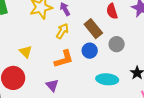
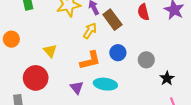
brown rectangle: (93, 29) -> (112, 20), moved
gray circle: (117, 44) -> (146, 60), moved
cyan ellipse: (107, 79) -> (105, 84), moved

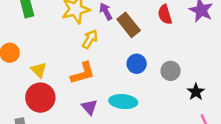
yellow arrow: (90, 31) -> (90, 39), moved
yellow triangle: (50, 51) -> (39, 70), moved
orange L-shape: (90, 60) -> (83, 73), moved

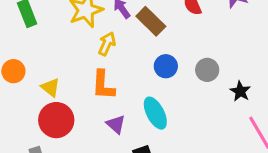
orange L-shape: (83, 73) -> (103, 85), turned 116
cyan ellipse: (123, 102) -> (155, 113), turned 64

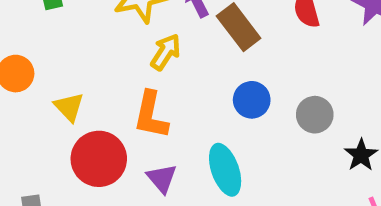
red circle: (56, 120) -> (99, 159), moved

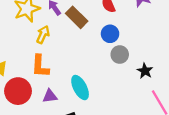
blue circle: (252, 100) -> (110, 34), moved
purple triangle: (162, 178) -> (50, 96), turned -49

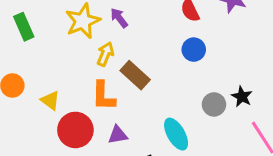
brown rectangle: (77, 17) -> (135, 75), moved
gray circle: (120, 55) -> (214, 104), moved
cyan ellipse: (80, 88) -> (176, 134), moved

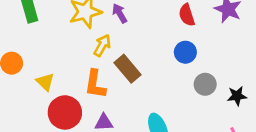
black star: (242, 97) -> (237, 96), moved, turned 30
gray circle: (214, 104) -> (205, 84), moved

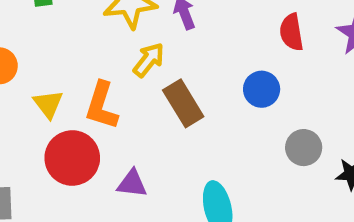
blue circle: (185, 52) -> (262, 89), moved
orange L-shape: (95, 84) -> (102, 106), moved

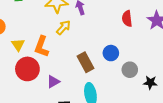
blue circle: (262, 89) -> (111, 53), moved
brown rectangle: (183, 103) -> (86, 62), moved
purple triangle: (132, 184) -> (53, 82), turned -40

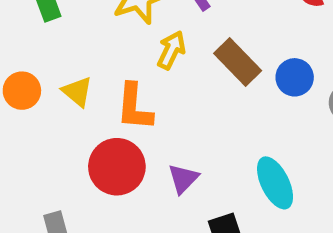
yellow triangle: (18, 45) -> (77, 92), moved
brown rectangle: (86, 62) -> (238, 62), moved

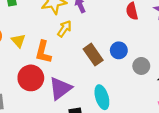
brown rectangle: (238, 62) -> (93, 55), moved
purple triangle: (183, 179) -> (60, 88), size x1.6

